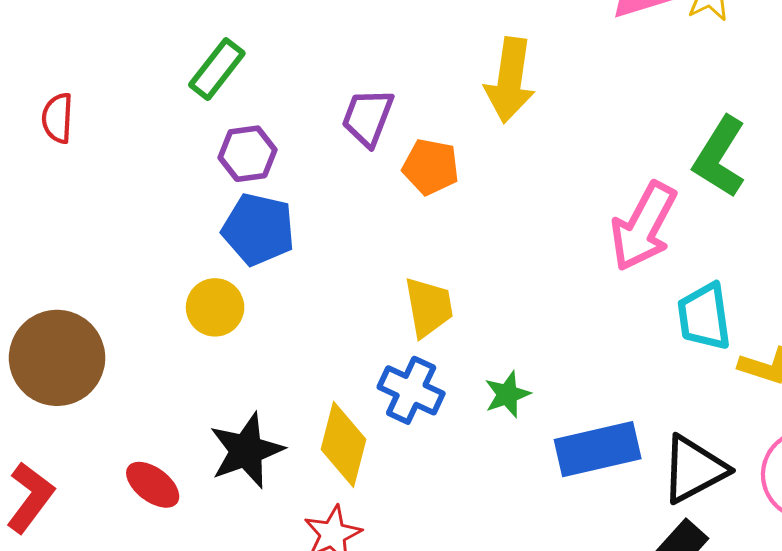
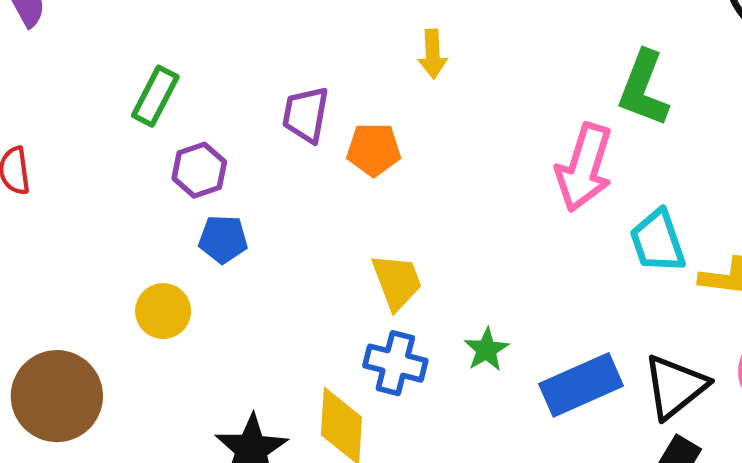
yellow arrow: (510, 80) -> (433, 54), size x0.6
blue pentagon: (258, 229) -> (223, 239), size x0.7
yellow circle: (215, 307) -> (163, 311), moved

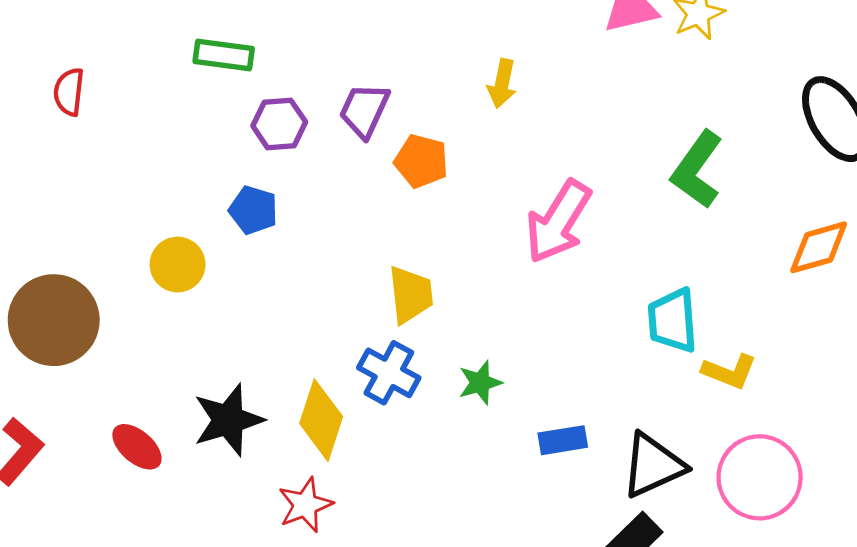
green rectangle: (155, 96) -> (224, 55), turned 56
pink arrow: (584, 167) -> (558, 222), moved
purple hexagon: (199, 170) -> (279, 124), moved
blue rectangle: (581, 385) -> (563, 440), size x0.6

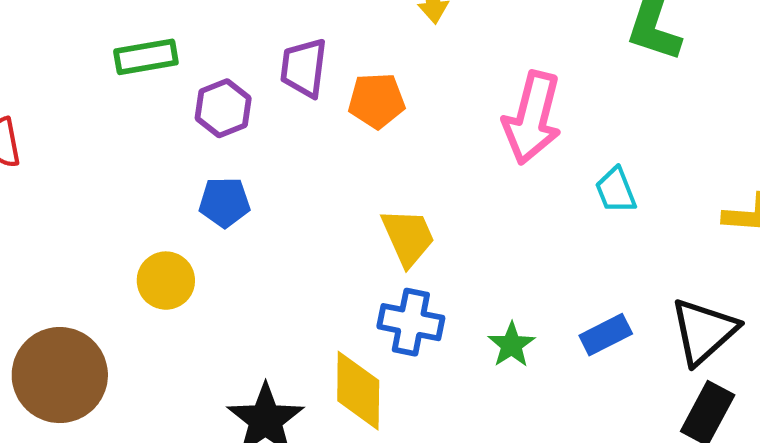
cyan trapezoid: (672, 321) -> (616, 190), moved, size x0.7
green star: (480, 383) -> (512, 345), moved

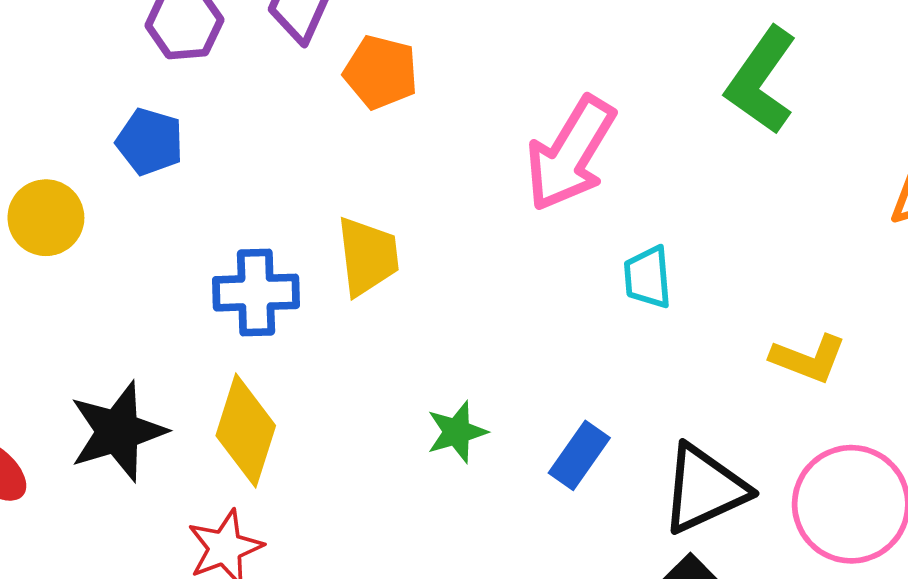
blue cross: (411, 322) -> (256, 293), moved, turned -30
blue rectangle: (606, 335) -> (579, 455), turned -45

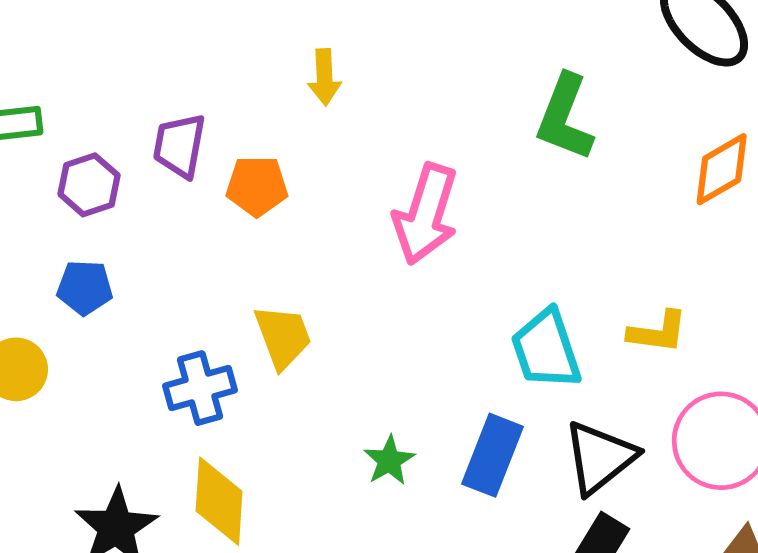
cyan trapezoid: (648, 277) -> (546, 349), moved, size x1.6
blue rectangle: (579, 455) -> (493, 455), size x1.4

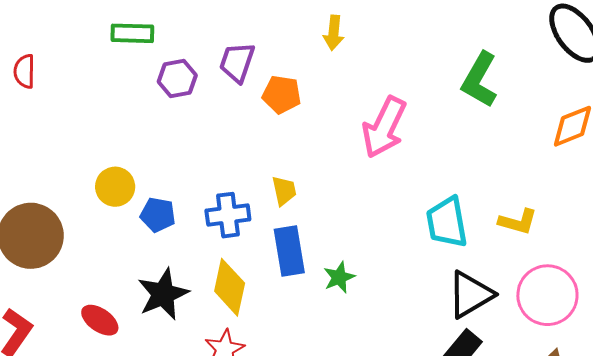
blue pentagon: (85, 288) -> (158, 215), moved
yellow trapezoid: (283, 337) -> (284, 191), size x0.7
blue rectangle: (493, 455) -> (289, 251), moved, turned -39

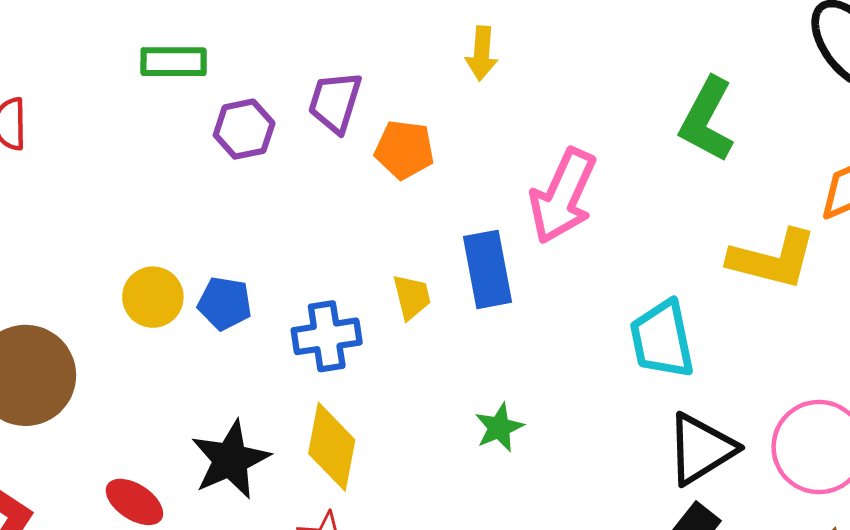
blue pentagon: (158, 215) -> (225, 303), moved
yellow L-shape: (518, 222) -> (773, 259), moved, size x1.5
blue rectangle: (289, 251) -> (487, 269), moved

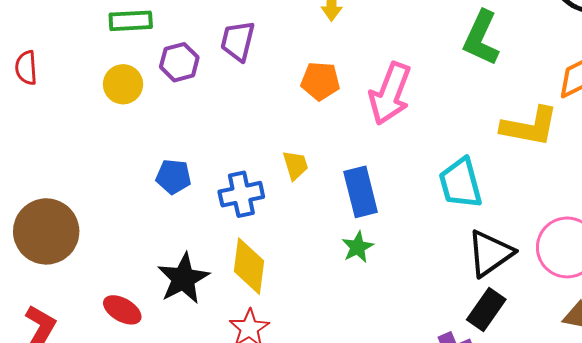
orange pentagon: (404, 150) -> (320, 81), moved
blue rectangle: (487, 269) -> (361, 192), moved
yellow circle: (153, 297) -> (123, 84), moved

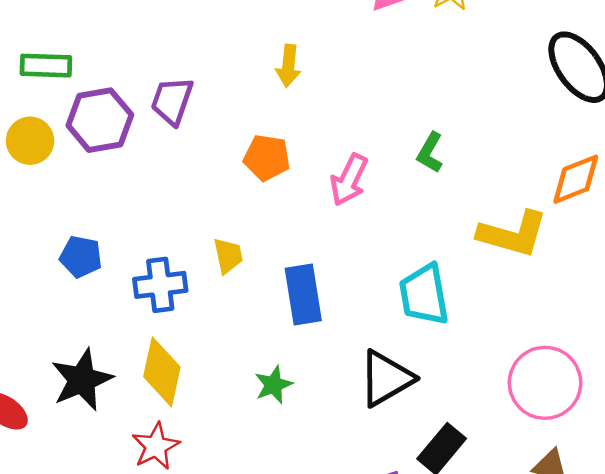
green L-shape: (481, 38) -> (430, 153), moved, size x0.6
purple hexagon: (179, 62) -> (100, 120), size x1.4
pink arrow: (390, 94) -> (349, 180), size x0.7
green star: (358, 247) -> (273, 385), moved
black triangle: (490, 253) -> (386, 378), moved

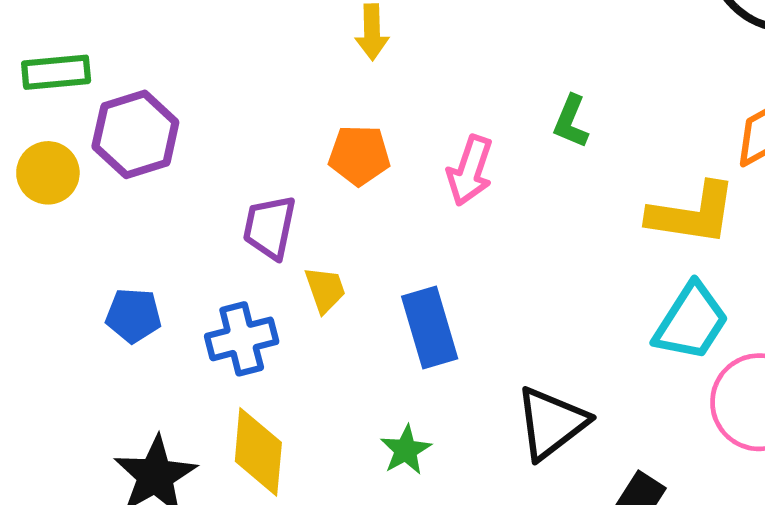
purple trapezoid: (172, 101) -> (270, 227), moved
cyan trapezoid: (424, 295) -> (691, 322), moved, turned -130

